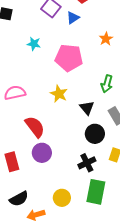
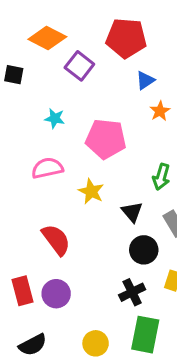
blue triangle: (73, 18) -> (145, 80), moved
pink semicircle: (15, 93) -> (47, 168), moved
purple circle: (42, 153) -> (56, 294), moved

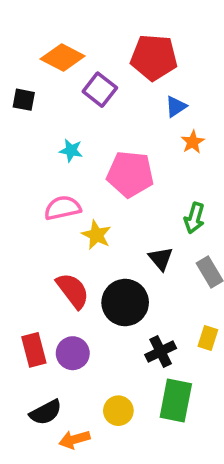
yellow star: (91, 191) -> (96, 235), moved
black circle: (144, 250) -> (125, 303), moved, size x1.4

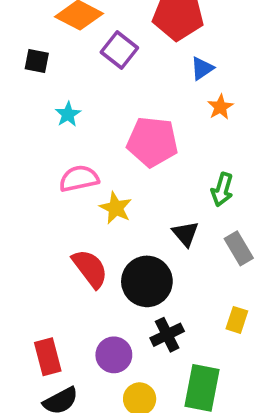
cyan star: (71, 150) -> (68, 114), moved, turned 30
red rectangle: (34, 350) -> (48, 357), moved
black cross: (161, 352) -> (167, 335), moved
purple circle: (73, 353) -> (114, 355), moved

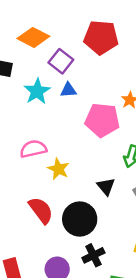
blue triangle: (202, 68) -> (68, 90), moved, turned 30
cyan star: (68, 114) -> (37, 91), moved, size x1.5
pink pentagon: (152, 142) -> (102, 120), moved

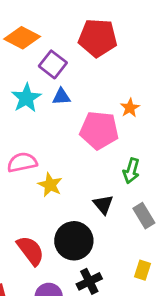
red semicircle: (41, 210) -> (30, 251), moved

